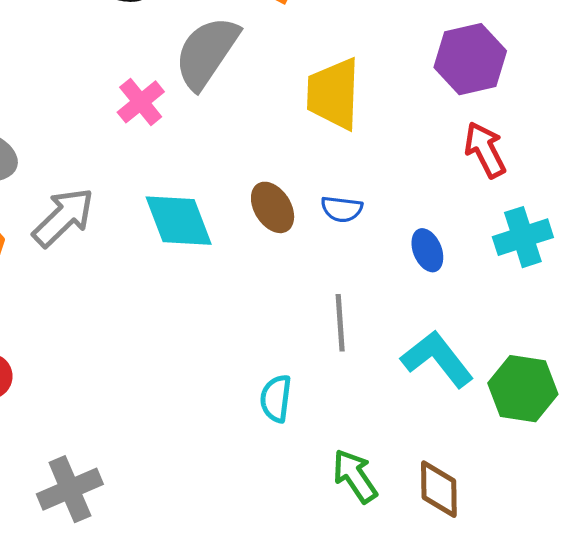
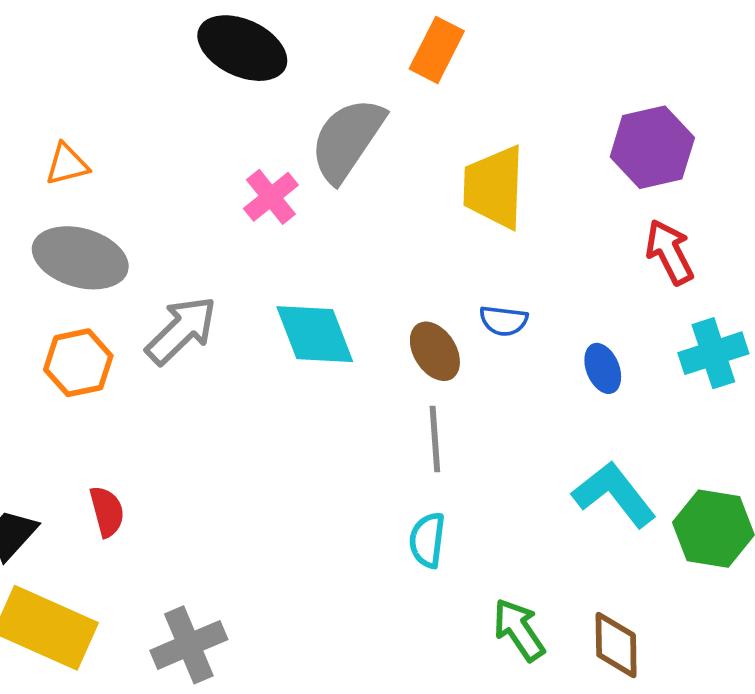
brown ellipse: (273, 207) -> (435, 351), moved
gray line: (340, 323) -> (435, 439), moved

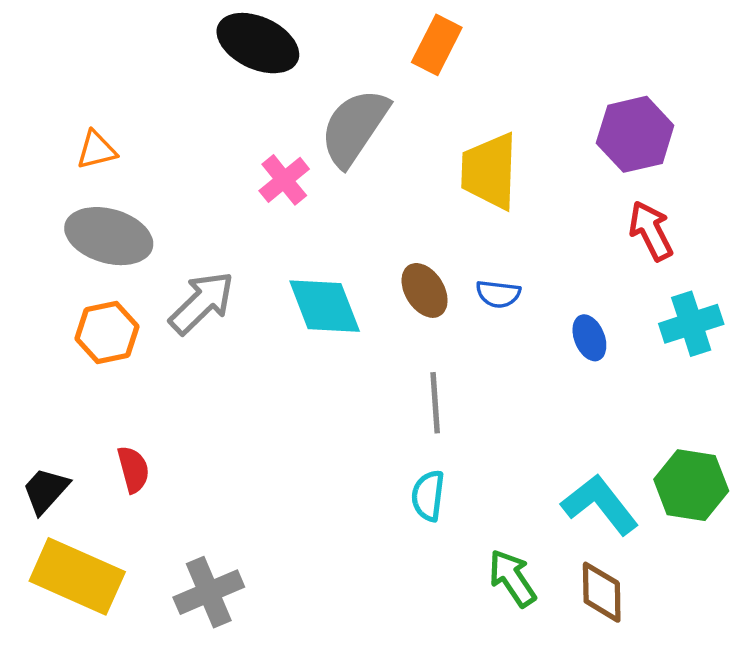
brown ellipse: (435, 351) -> (425, 290), moved
cyan L-shape: (614, 494) -> (600, 504), moved

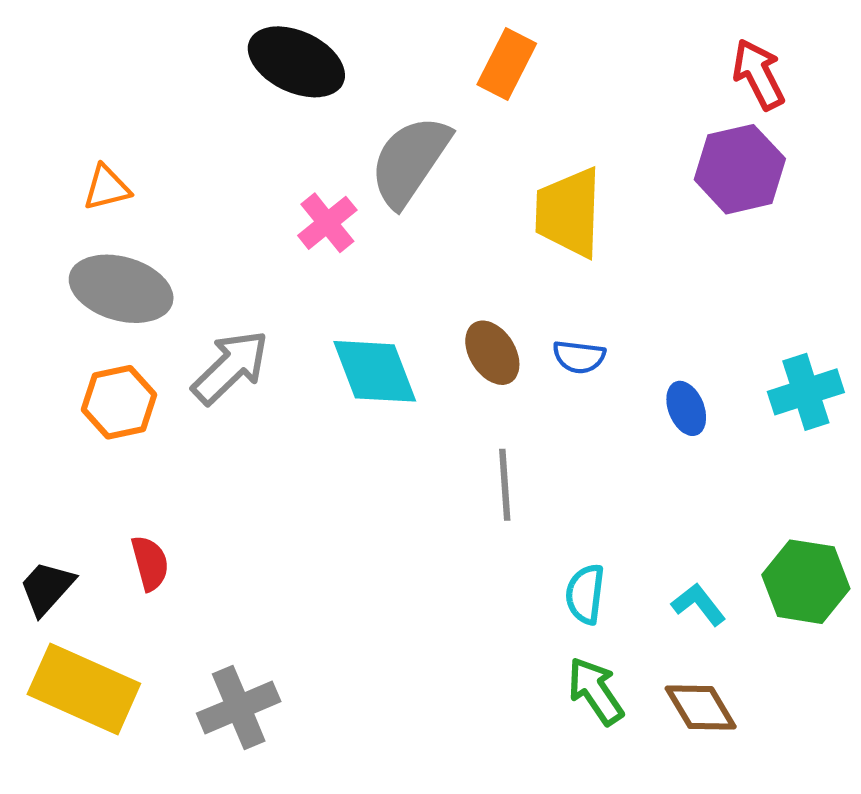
red arrow: (651, 231) -> (758, 74), moved
cyan semicircle: (428, 496) -> (585, 594), moved
cyan L-shape: (600, 504) -> (699, 604), size x0.6
brown diamond: (602, 592) -> (701, 707), turned -30

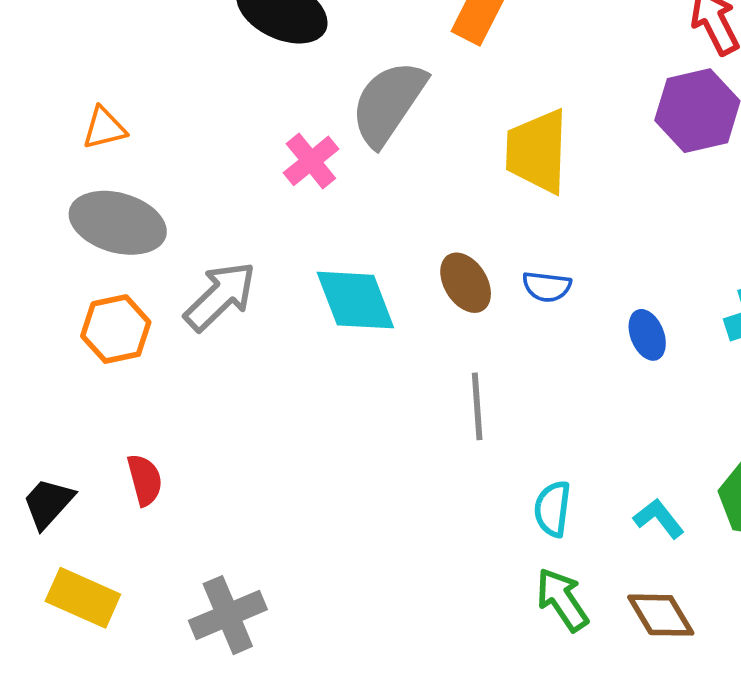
yellow rectangle: (84, 689) -> (83, 598), size x0.7

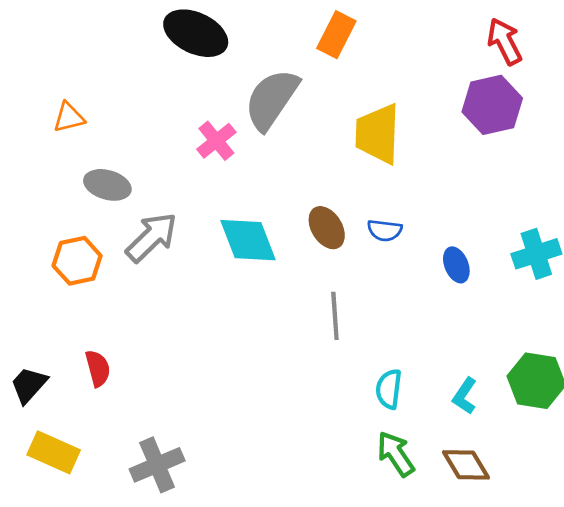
gray ellipse: (118, 223) -> (107, 185), moved, size x0.7
cyan L-shape: (659, 518) -> (465, 396), turned -108

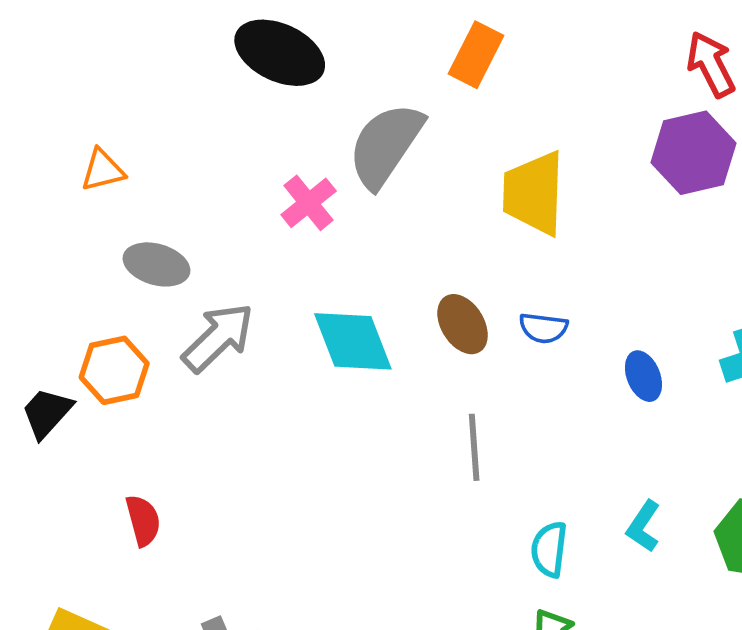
black trapezoid: (29, 385) -> (47, 413), moved
cyan L-shape: (465, 396) -> (643, 526), moved

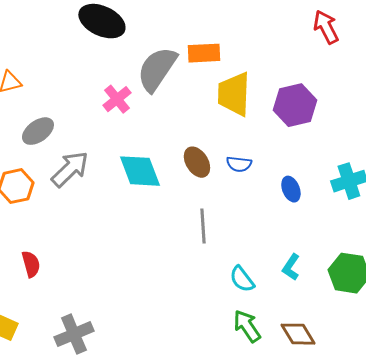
orange rectangle: (476, 55) -> (204, 53), moved, turned 60
purple hexagon: (694, 153) -> (295, 105), moved
gray ellipse: (157, 264) -> (38, 131), turned -52
cyan semicircle: (549, 549) -> (242, 279), turned -44

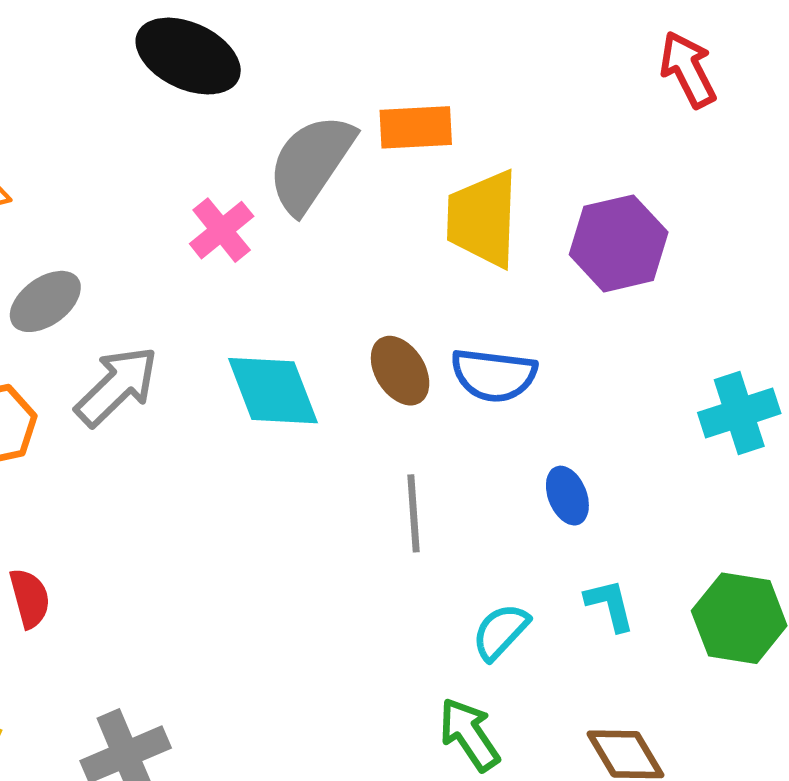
blue semicircle: (239, 164) -> (494, 375), size x1.5
blue ellipse: (291, 189) -> (567, 496), moved
cyan L-shape: (291, 267) -> (610, 605), turned 132
cyan semicircle: (242, 279) -> (500, 632), turned 80
green arrow: (247, 326) -> (469, 734), moved

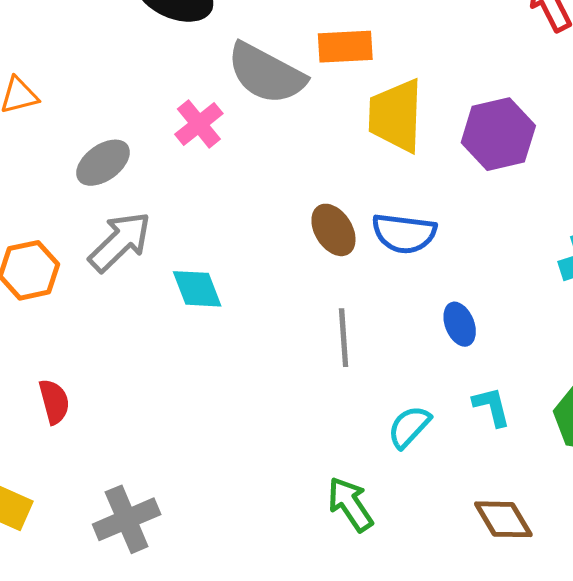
gray semicircle: (311, 163) -> (266, 74), turned -96
gray ellipse: (45, 301) -> (103, 163), moved
cyan diamond: (273, 391) -> (197, 289), moved, size x0.7
green arrow: (469, 734) -> (350, 504), moved

